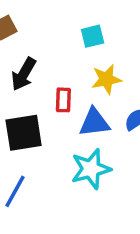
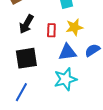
red rectangle: (63, 100) -> (51, 30), moved

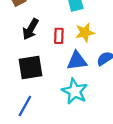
cyan star: (65, 79) -> (75, 91), turned -30

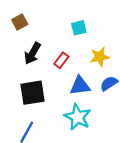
yellow star: (85, 33) -> (100, 57), moved
red rectangle: (59, 36) -> (61, 60), turned 35

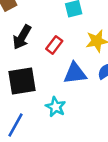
cyan star: (78, 117) -> (56, 107), moved, size x0.7

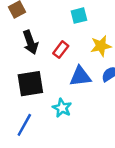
black arrow: (22, 37) -> (30, 42), turned -50

